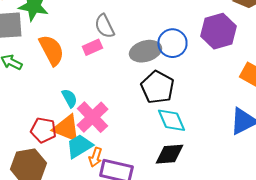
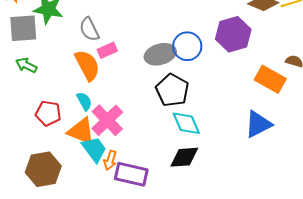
gray semicircle: (104, 26) -> (89, 29), moved
orange semicircle: (51, 50) -> (87, 65), moved
red pentagon: (43, 130) -> (48, 113), moved
cyan trapezoid: (79, 146) -> (94, 149), turned 84

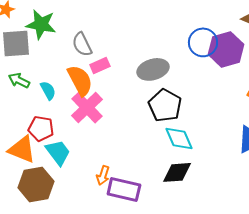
blue circle: (187, 46) -> (203, 42), moved
cyan semicircle: (84, 101) -> (48, 90), moved
pink cross: (107, 120) -> (87, 107), moved
orange triangle: (81, 131) -> (22, 149), moved
cyan trapezoid: (94, 149) -> (58, 152), moved

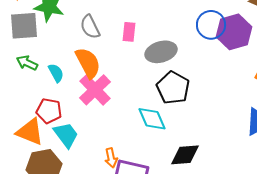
pink rectangle: (100, 65) -> (129, 32), moved, turned -60
cyan diamond: (179, 138) -> (152, 119), moved
orange arrow: (103, 175) -> (111, 158), turned -30

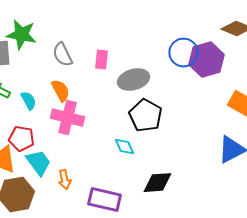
orange semicircle: (88, 63) -> (61, 91), size x0.7
pink cross: (95, 90) -> (68, 118), turned -32
cyan diamond: (152, 119) -> (125, 147), size x0.7
orange arrow: (111, 158) -> (65, 180), moved

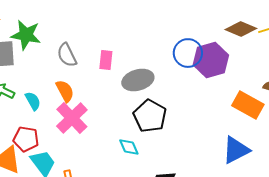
pink cross: (68, 118) -> (72, 118), turned 32

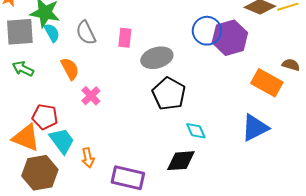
orange semicircle: (65, 91) -> (70, 69), moved
cyan semicircle: (33, 101) -> (52, 33), moved
pink cross: (72, 118) -> (91, 96), size x0.6
cyan diamond: (129, 147) -> (196, 131), moved

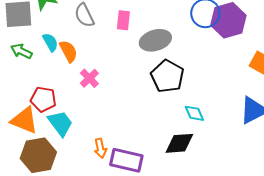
cyan semicircle: (52, 33) -> (50, 42), moved
orange arrow: (88, 158) -> (100, 148), moved

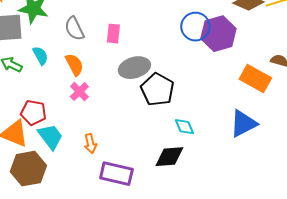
gray ellipse: (155, 40) -> (134, 68), moved
orange semicircle: (68, 51) -> (74, 65), moved
orange arrow: (100, 148) -> (90, 144), moved

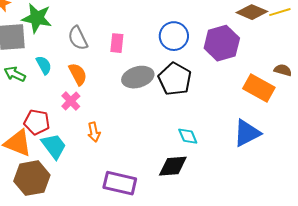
blue circle: (195, 27) -> (174, 36), moved
black pentagon: (157, 90) -> (175, 79), moved
pink cross: (79, 92) -> (71, 101), moved
orange arrow: (90, 144) -> (94, 132), moved

